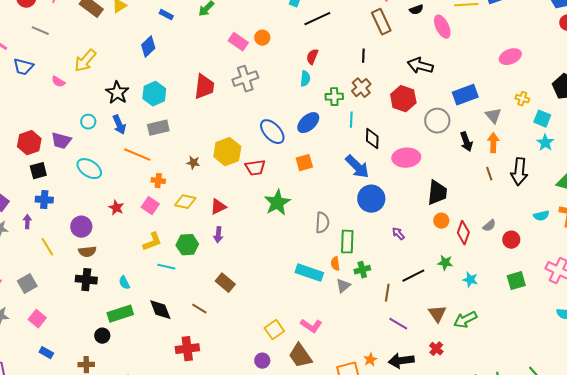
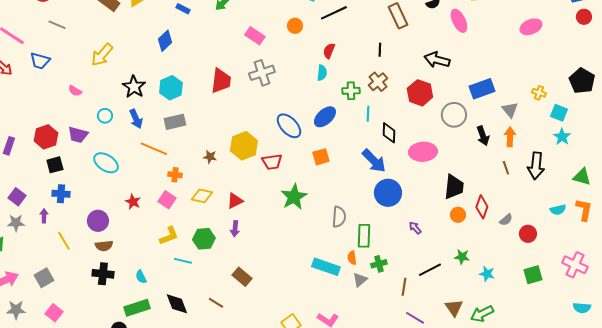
orange circle: (262, 38) -> (295, 26), moved
pink ellipse: (510, 57) -> (531, 27), moved
pink semicircle: (58, 82) -> (75, 91), moved
red diamond: (463, 233) -> (482, 207), moved

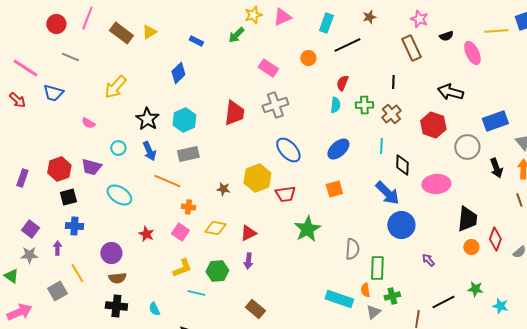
green cross: (351, 91) -> (364, 105), moved
blue ellipse: (289, 126) -> (288, 150), moved
gray square: (44, 278) -> (57, 291), moved

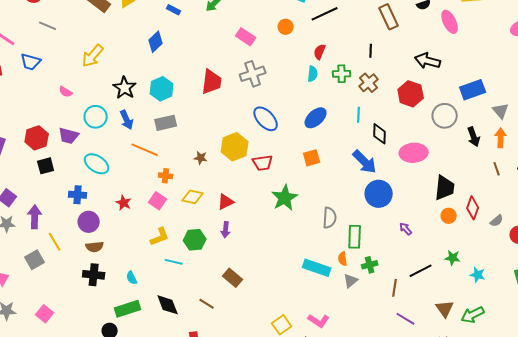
cyan circle: (118, 148) -> (96, 117), size x1.5
blue cross: (74, 226) -> (78, 195), moved
purple arrow: (57, 248) -> (35, 217), size x1.6

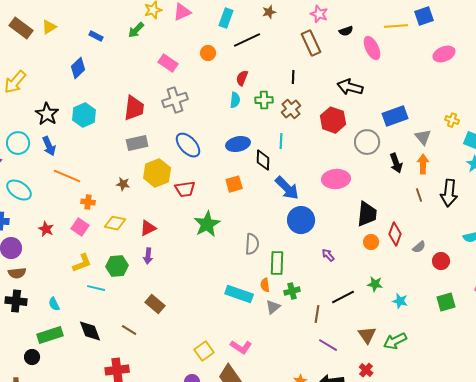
blue ellipse: (316, 118) -> (238, 144), turned 30
gray rectangle: (166, 123) -> (137, 143), moved
black diamond: (380, 134) -> (263, 160), moved

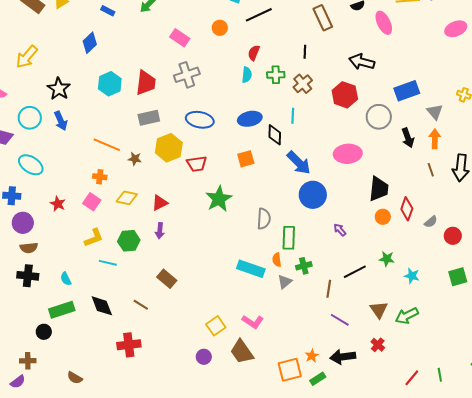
cyan hexagon: (84, 115) -> (110, 84), moved
blue ellipse: (188, 145) -> (200, 120), turned -36
orange line: (67, 176) -> (107, 145), moved

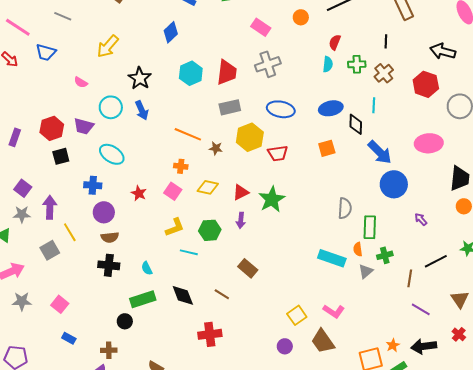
green star: (219, 199) -> (272, 199), moved

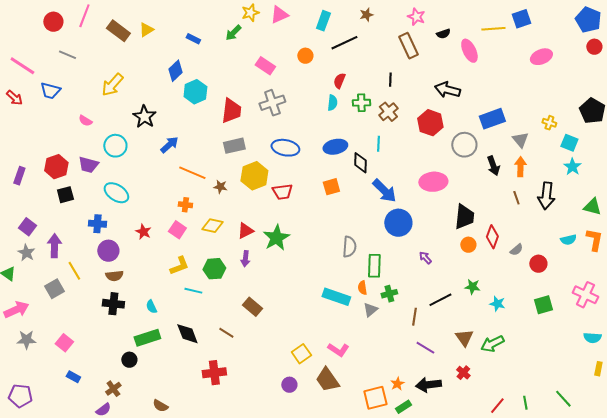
cyan hexagon: (191, 73) -> (195, 92), moved
blue arrow: (142, 110) -> (169, 145), moved, turned -108
gray star: (22, 214) -> (26, 253), turned 30
brown cross: (109, 350) -> (113, 389), turned -35

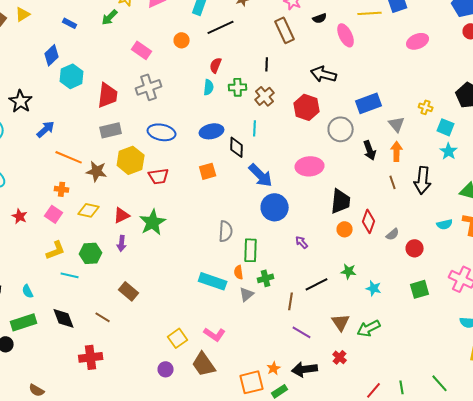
brown star: (220, 187) -> (97, 171), size x1.5

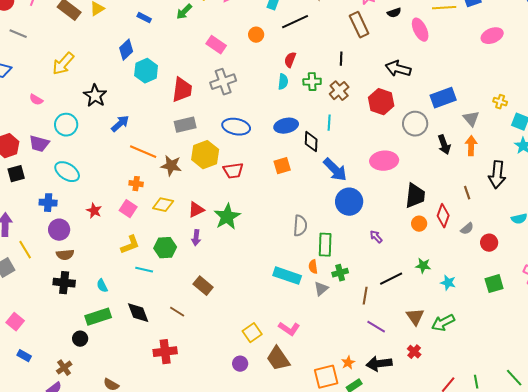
brown line: (393, 182) -> (467, 193), moved

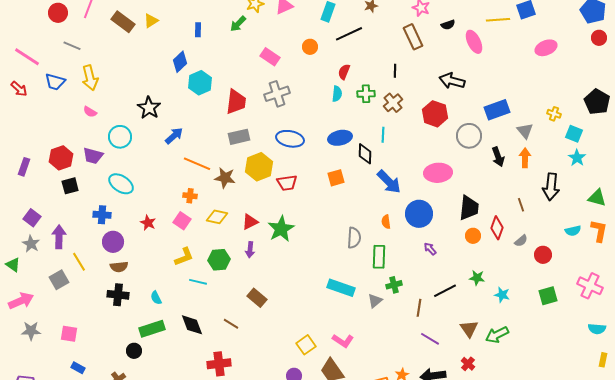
blue rectangle: (144, 18) -> (198, 30), turned 64
yellow arrow: (63, 64) -> (90, 78), moved, turned -55
blue circle: (349, 202) -> (419, 214), moved
orange semicircle: (313, 267) -> (386, 222), moved
pink square: (15, 322) -> (69, 334), turned -30

